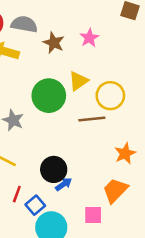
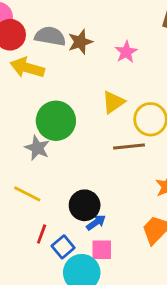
brown star: (54, 43) -> (80, 42), moved, turned 30
green circle: (49, 96) -> (56, 121), moved
pink square: (93, 215) -> (102, 250), moved

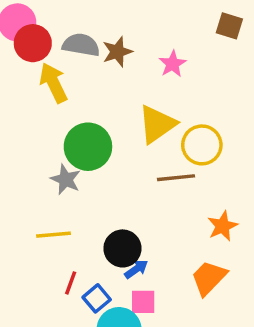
yellow arrow: (27, 68) -> (53, 83), turned 48
yellow triangle: (113, 102) -> (157, 124), size x1.4
yellow line: (27, 194) -> (53, 235), turned -32

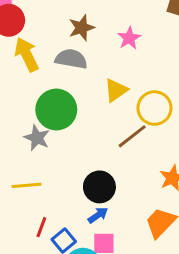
gray semicircle: (81, 45) -> (71, 59), moved
yellow triangle: (157, 124) -> (116, 90), size x0.7
brown line: (176, 178) -> (132, 136), turned -32
black circle: (122, 248) -> (99, 187), moved

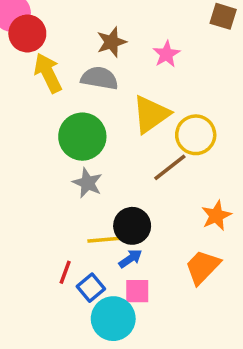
yellow triangle: (116, 90) -> (151, 114), size x1.4
gray star: (37, 138) -> (87, 183), moved
yellow line: (27, 185) -> (105, 240), moved

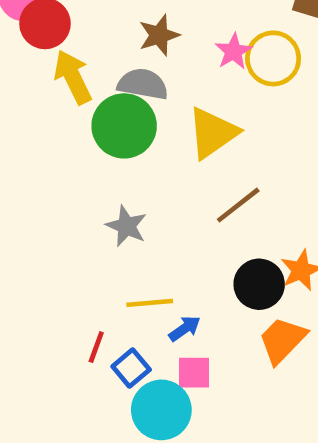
yellow circle: (196, 135) -> (273, 58), moved
green circle: (82, 137) -> (124, 126), moved
black circle: (132, 226) -> (259, 284), moved

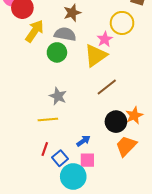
pink star: (234, 51) -> (105, 39), moved
yellow arrow: (73, 77) -> (35, 31), turned 60
green circle: (124, 126) -> (57, 52), size x0.7
yellow line: (150, 303) -> (48, 120), moved

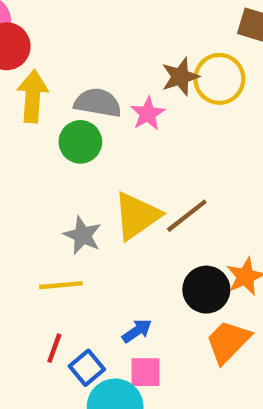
brown star: (72, 13) -> (180, 77), moved
yellow arrow: (35, 31) -> (33, 96), turned -30
pink star: (105, 39) -> (148, 114), moved
yellow triangle: (96, 55) -> (137, 216), moved

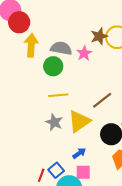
yellow triangle: (137, 216) -> (79, 121), moved
gray star: (83, 235) -> (54, 122), moved
yellow line: (61, 285) -> (58, 95), moved
red line: (54, 348) -> (41, 175), moved

